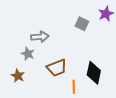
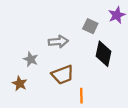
gray arrow: (40, 37) -> (58, 42), moved
black diamond: (94, 73) -> (104, 54), moved

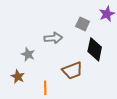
brown trapezoid: (63, 75) -> (72, 70), moved
orange line: (81, 96) -> (45, 88), moved

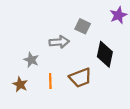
gray square: (83, 24) -> (83, 26), moved
orange line: (45, 88) -> (50, 81), moved

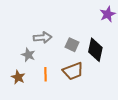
gray square: (83, 26) -> (72, 45), moved
gray arrow: (59, 42) -> (43, 38), moved

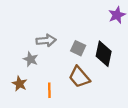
brown trapezoid: (73, 71) -> (79, 77), turned 70
orange line: (46, 74) -> (49, 90), moved

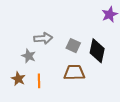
brown trapezoid: (79, 77) -> (74, 73), turned 130
orange line: (49, 90) -> (39, 81), moved

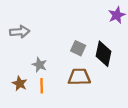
gray arrow: (43, 38) -> (20, 32), moved
gray star: (29, 56) -> (40, 65), moved

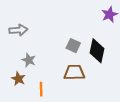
gray star: (40, 65) -> (29, 60), moved
orange line: (42, 86) -> (41, 89), moved

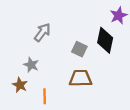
gray arrow: (18, 30) -> (42, 32), moved, turned -48
black diamond: (97, 51) -> (105, 40), moved

